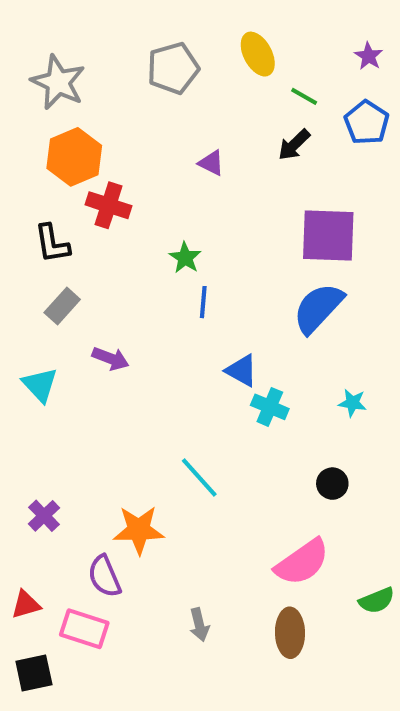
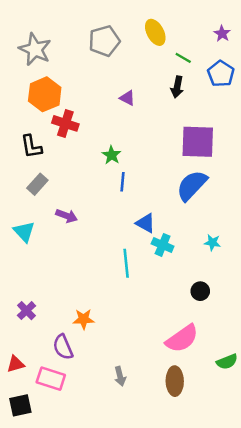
black arrow: (294, 145) -> (177, 87), turned -35
cyan line: (199, 477) -> (126, 263), moved, turned 36
orange star: (139, 530) -> (84, 319), size x0.7

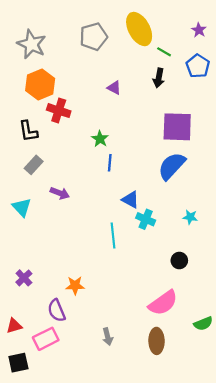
yellow ellipse: (155, 32) -> (139, 29), size x1.4
pink rectangle: (51, 379) -> (46, 339), turned -45

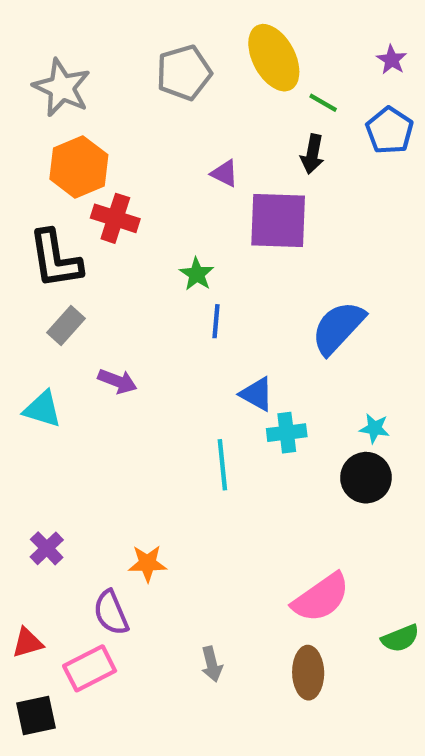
purple square: (177, 127) -> (278, 221), moved
black L-shape: (28, 131) -> (55, 259), size x1.4
cyan triangle: (22, 207) -> (42, 409), turned -30
cyan cross: (146, 219) -> (287, 433), turned -30
black circle: (179, 261) -> (366, 478), moved, size x1.5

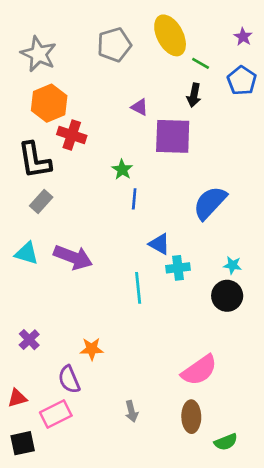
purple arrow: (117, 381) -> (73, 257), moved, size x1.6
green semicircle: (400, 638) -> (226, 442), moved

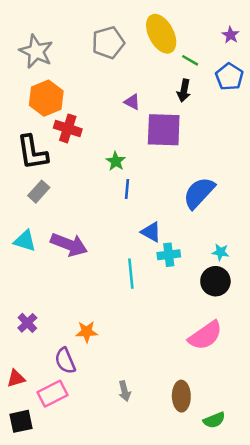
pink semicircle: (199, 370) -> (205, 335), moved

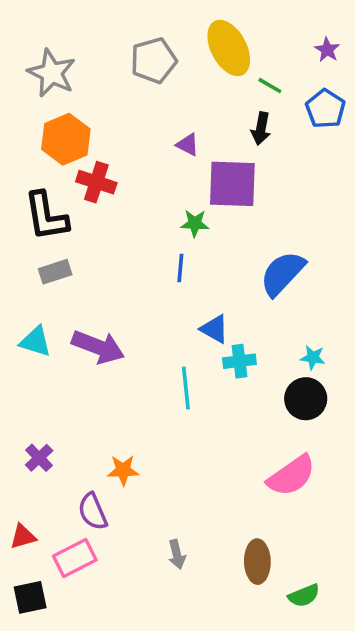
green star: (116, 161) -> (195, 223), moved, turned -30
gray rectangle: (39, 192) -> (55, 272), turned 30

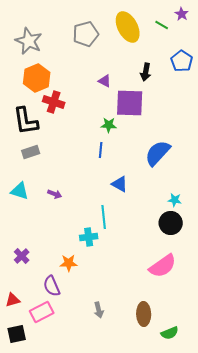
purple star: (327, 50) -> (182, 14), moved
green line: (270, 86) -> (162, 25), moved
purple arrow: (98, 347) -> (55, 194), size x0.5
cyan cross: (239, 361) -> (89, 237), moved

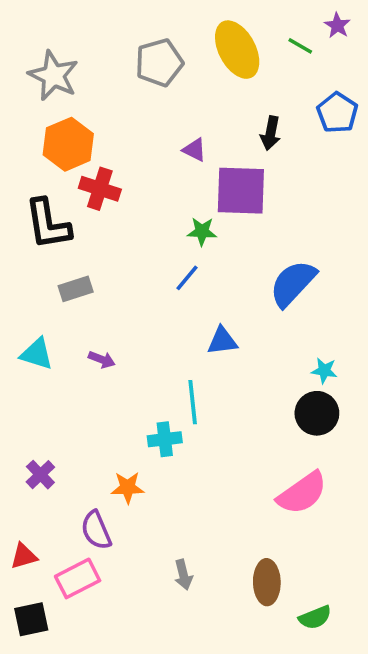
blue line: (101, 150) -> (187, 278), turned 35
gray rectangle: (31, 152) -> (76, 289), moved
blue triangle: (120, 184) -> (222, 341), turned -36

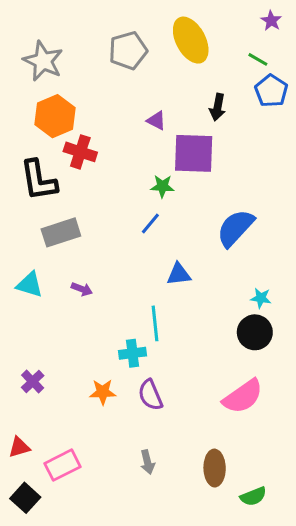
green line: (300, 46) -> (258, 59), moved
gray rectangle: (76, 289) -> (61, 232), size x1.4
purple semicircle: (96, 530) -> (150, 395), moved
black square: (31, 619) -> (25, 498), turned -36

